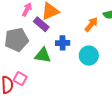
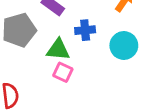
pink square: (20, 79) -> (63, 72), moved

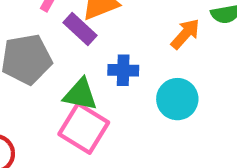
pink square: (63, 72) -> (84, 128), size x1.6

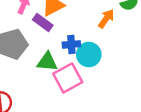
cyan circle: (177, 99) -> (89, 55), moved
pink square: (84, 128) -> (68, 78), moved, turned 36

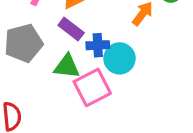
purple rectangle: (43, 23) -> (71, 29), moved

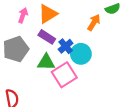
blue cross: (98, 45) -> (66, 46), turned -32

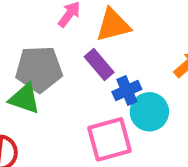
green triangle: (46, 62) -> (25, 99), moved

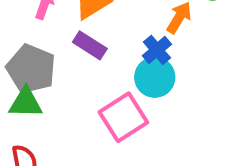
gray pentagon: (39, 69) -> (31, 69), turned -30
blue cross: (127, 91) -> (157, 50), moved

